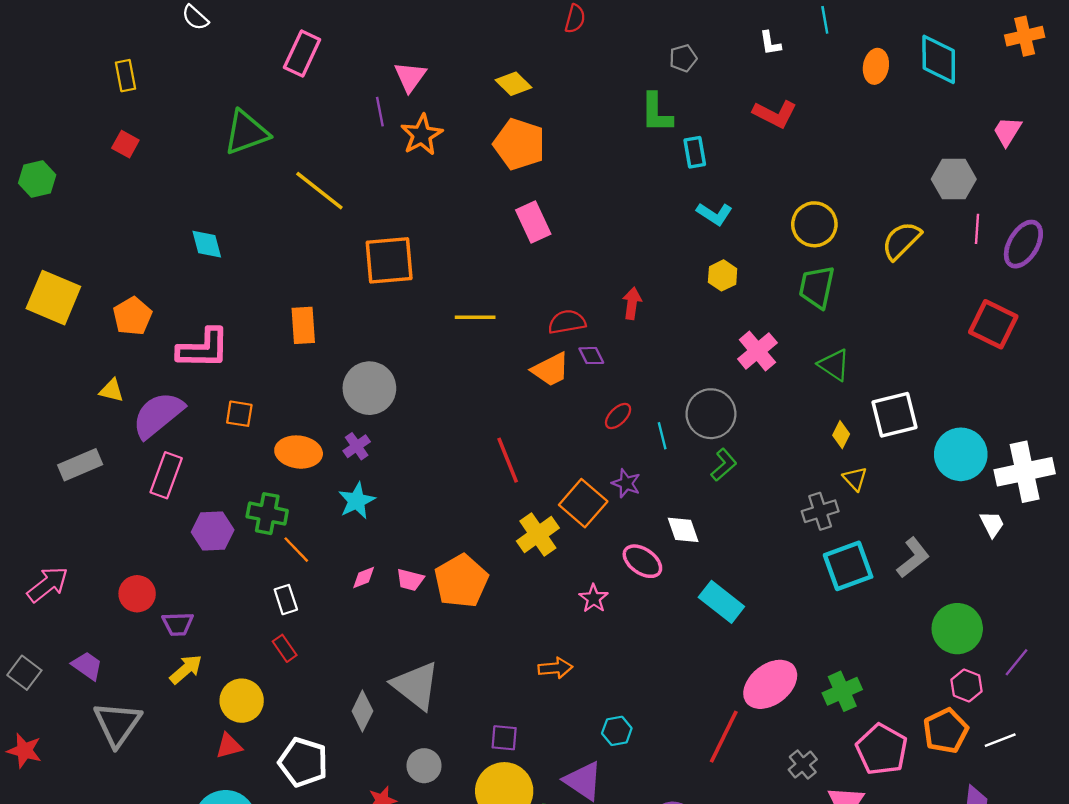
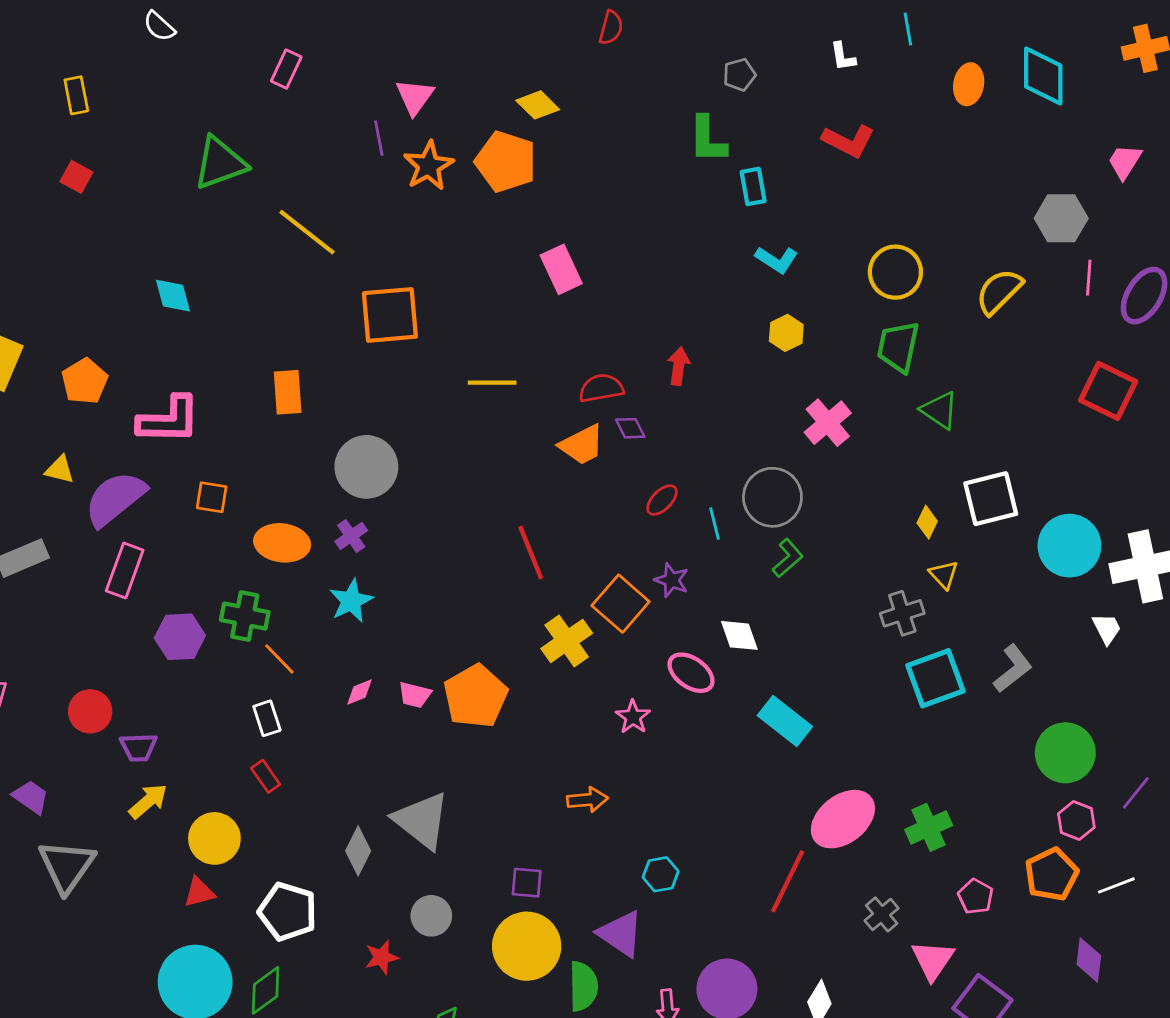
pink rectangle: (302, 54) -> (286, 69), size x0.7
orange pentagon: (519, 144) -> (506, 162), moved
green triangle: (834, 365) -> (940, 410), moved
pink pentagon: (882, 749) -> (976, 896), size x0.6

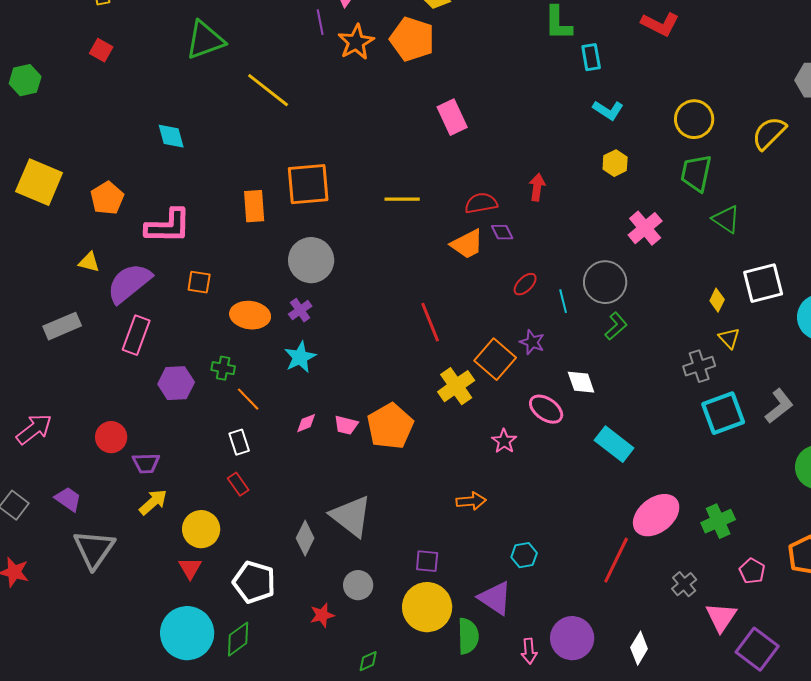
orange square: (390, 315) -> (308, 184), moved
green cross: (245, 616) -> (223, 368), size x0.7
red triangle: (199, 892) -> (190, 568), turned -45

